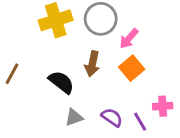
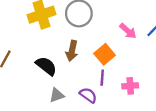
pink arrow: (129, 39) -> (128, 31), moved, turned -90
purple line: (140, 122) -> (102, 78), moved, turned 35

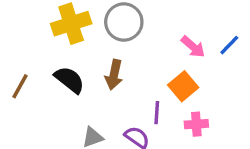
orange square: (105, 54) -> (183, 86), moved
black semicircle: (46, 66) -> (69, 80), moved

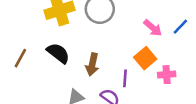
brown arrow: (114, 75) -> (92, 64), moved
pink cross: (196, 124) -> (167, 75), moved

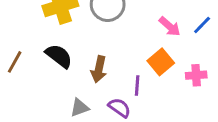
pink cross: (167, 75) -> (196, 75), moved

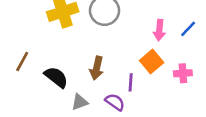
pink arrow: (170, 27) -> (159, 30), turned 54
black semicircle: (59, 56) -> (56, 77), moved

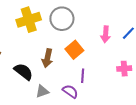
orange square: (152, 62) -> (74, 50), moved
brown arrow: (97, 68) -> (47, 58), moved

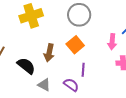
gray circle: (62, 19) -> (79, 15), moved
pink arrow: (106, 34) -> (112, 42), moved
gray triangle: (42, 91) -> (44, 85), turned 48

